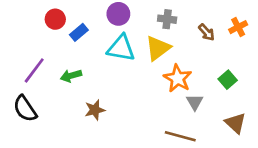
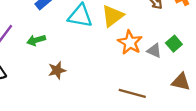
gray triangle: (195, 102) -> (154, 51), moved, turned -35
brown triangle: (235, 123) -> (181, 82), turned -30

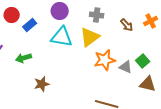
orange star: (130, 42) -> (105, 60), turned 30
brown triangle: (181, 82) -> (148, 84), moved

